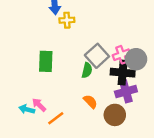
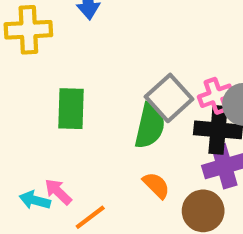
yellow cross: (67, 20) -> (28, 30), moved, size x1.5
green semicircle: (87, 70) -> (150, 126), size x1.5

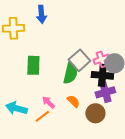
pink arrow: (58, 192) -> (48, 102), moved
cyan arrow: (35, 200) -> (16, 108), size x1.5

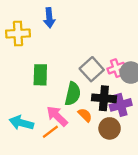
green semicircle: (70, 73) -> (73, 94), moved
black cross: (102, 75) -> (104, 98), moved
pink arrow: (48, 102) -> (57, 116), size x1.5

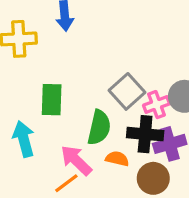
pink cross: (116, 68) -> (157, 105), moved
orange semicircle: (85, 115) -> (117, 159), turned -32
cyan arrow: (21, 123) -> (24, 139), moved, turned 60

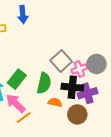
green rectangle: (52, 100) -> (17, 79), moved, turned 36
pink arrow: (76, 160) -> (16, 103), moved

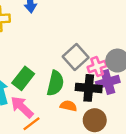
purple cross: (87, 93) -> (108, 82), moved

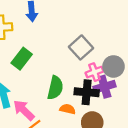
gray square: (76, 57) -> (81, 47), moved
green rectangle: (23, 78) -> (22, 59), moved

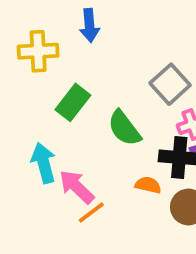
green semicircle: (55, 88) -> (124, 128), moved, turned 130

